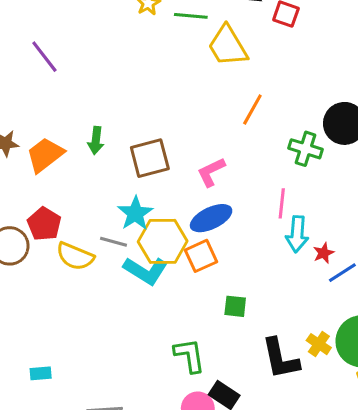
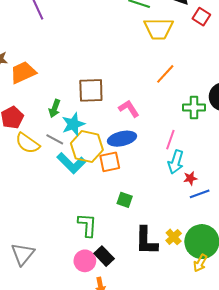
yellow trapezoid: (228, 46) -> (159, 29), turned -72
green arrow: (96, 141) -> (55, 108), moved
green cross: (305, 149) -> (194, 107), turned -30
pink L-shape: (211, 172) -> (129, 109), turned 70

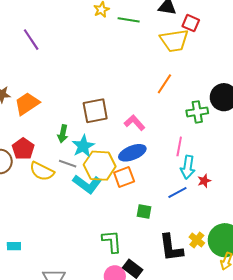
yellow trapezoid: (159, 29) -> (174, 41), moved
blue line: (200, 194) -> (177, 193), moved

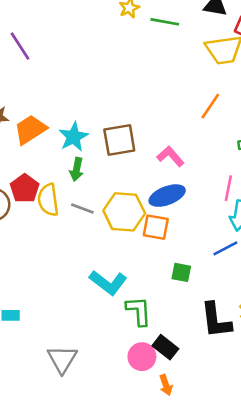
purple line: (31, 40) -> (20, 46), moved
cyan star: (83, 146) -> (74, 137), moved
yellow semicircle: (42, 171) -> (48, 200), moved, turned 55
orange square: (124, 177) -> (156, 227), turned 30
cyan L-shape: (87, 184) -> (108, 283), moved

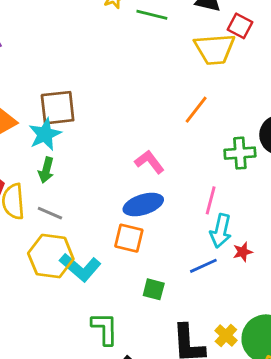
brown square: (119, 140) -> (58, 108), moved
yellow hexagon: (124, 212) -> (51, 256), moved
cyan L-shape: (108, 283) -> (80, 267), moved

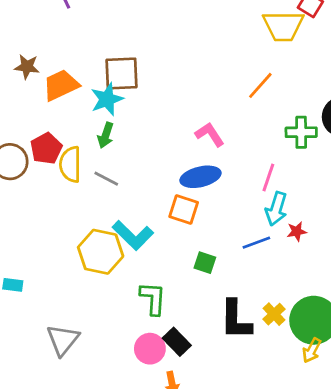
yellow hexagon: (51, 256) -> (101, 252), moved

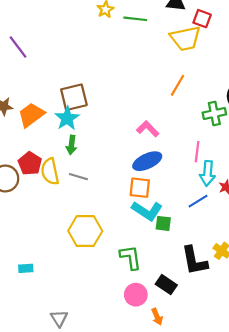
cyan L-shape: (133, 235) -> (147, 211), moved
gray triangle: (63, 340) -> (59, 318), moved, size x0.7
black rectangle: (177, 342) -> (166, 285), moved

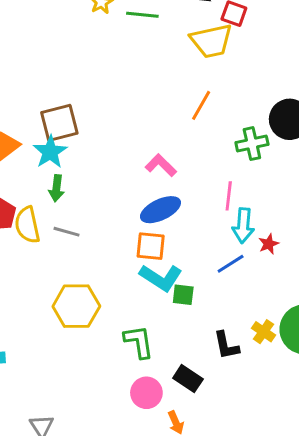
black L-shape: (194, 261) -> (226, 345), size x0.7

